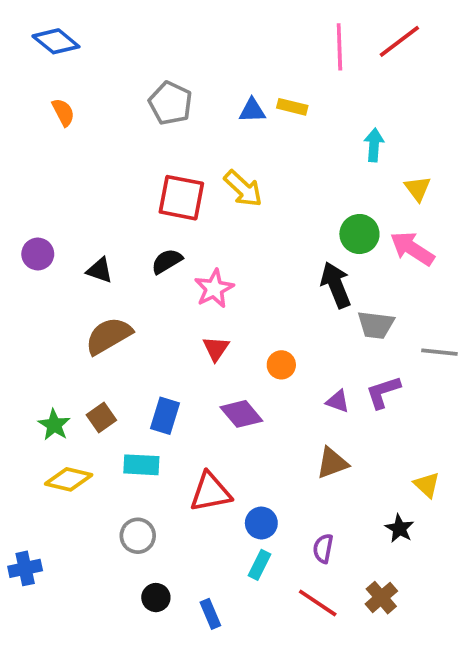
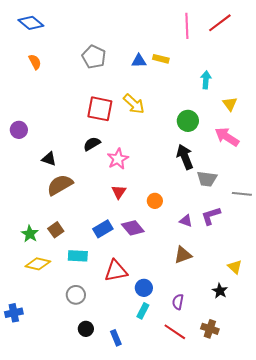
green circle: (359, 234) -> (188, 121), moved
purple circle: (38, 254) -> (19, 130), moved
black triangle: (100, 270) -> (49, 159), moved
blue rectangle: (165, 416) -> (103, 229), moved, turned 42
brown cross: (381, 598) -> (210, 329), turned -30

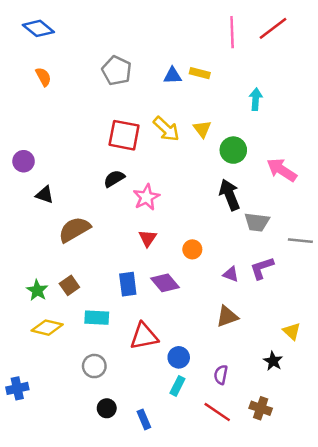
yellow triangle: (230, 104) -> (202, 129), moved
black triangle: (49, 159) -> (45, 195), moved
blue rectangle: (103, 229) -> (128, 284), turned -66

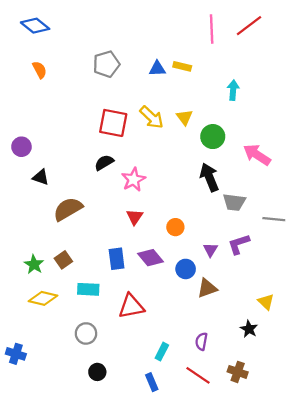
gray pentagon: (117, 71) -> (106, 64), turned 30
purple triangle: (231, 274) -> (210, 250), turned 42
blue circle: (179, 357) -> (186, 269), moved
blue cross: (17, 388) -> (16, 354), turned 30
blue rectangle: (144, 419) -> (152, 382), moved

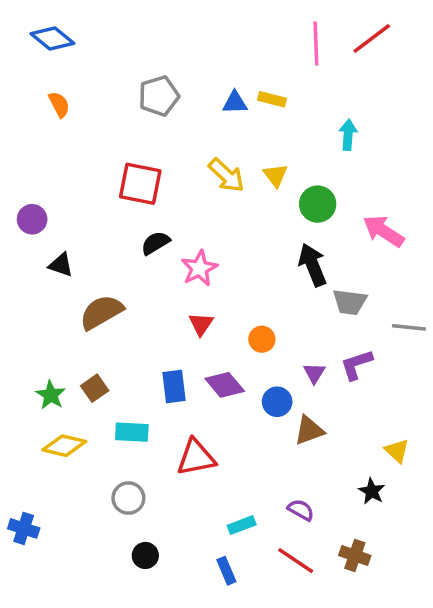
red square: (113, 123) -> (140, 184), moved
purple semicircle: (201, 341) -> (301, 510), turned 108
cyan rectangle: (162, 352) -> (242, 525), turned 42

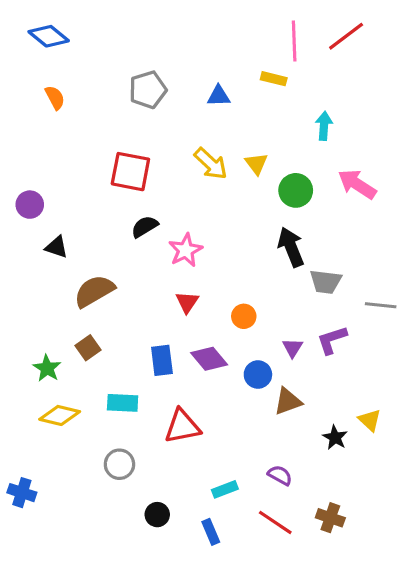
yellow rectangle: (272, 99) -> (274, 79), moved
pink arrow: (384, 231) -> (357, 184), moved
brown square: (95, 388) -> (88, 348), moved
black star: (372, 491) -> (335, 437), moved
black circle: (145, 555) -> (157, 515), moved

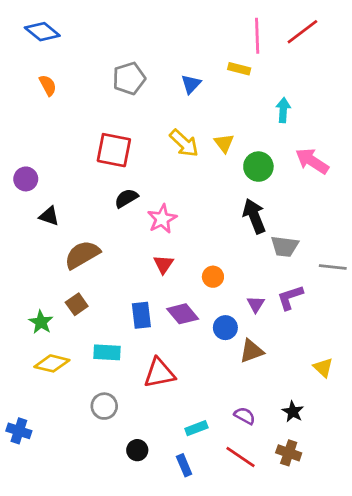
blue triangle: (219, 96) -> (191, 84), turned -45
black star: (335, 437) -> (293, 412), moved

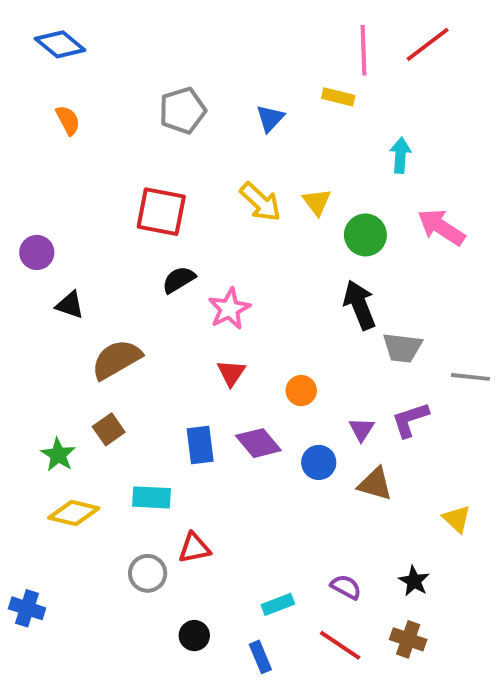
brown triangle: (252, 351) -> (375, 484), moved, turned 36
red triangle: (159, 373) -> (194, 548), moved, size x0.7

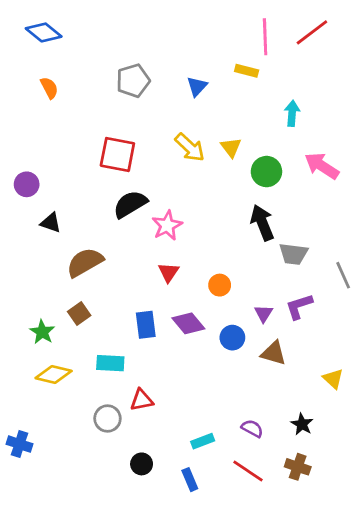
black semicircle: (179, 280) -> (130, 204), size x1.4
gray line: (470, 377) -> (343, 275), turned 60

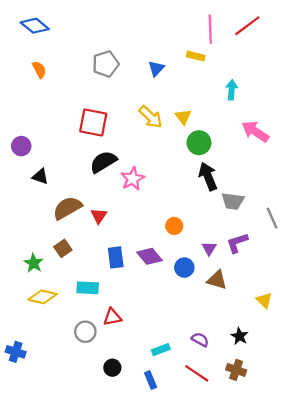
green circle: (266, 172) -> (199, 143), moved
red triangle: (169, 272) -> (99, 216), moved

